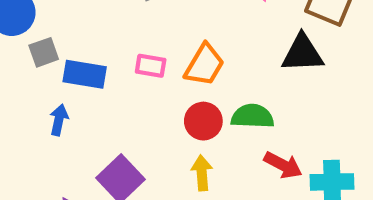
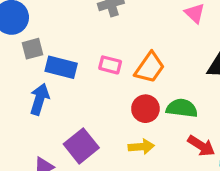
blue arrow: (59, 120) -> (40, 99), size x1.4
yellow arrow: (202, 173) -> (141, 147), turned 85

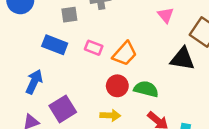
gray square: (32, 49) -> (69, 15), moved
blue arrow: (40, 99) -> (34, 82), moved

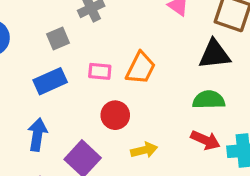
blue rectangle: (55, 45) -> (50, 81), turned -30
red circle: (117, 86) -> (115, 115), moved
green semicircle: (146, 89) -> (209, 100), moved

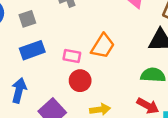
gray square: (58, 38) -> (27, 19), moved
pink rectangle: (100, 71) -> (72, 56), moved

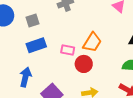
red circle: (80, 81) -> (84, 64), moved

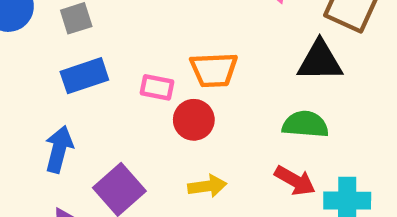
orange trapezoid: (92, 42) -> (214, 70), turned 55

